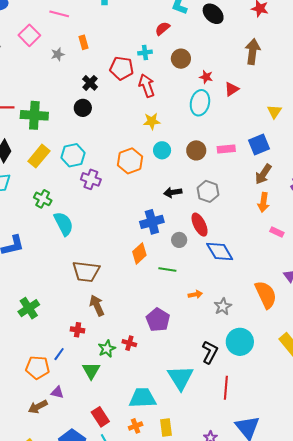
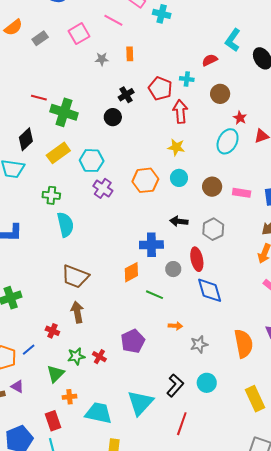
green cross: (43, 199) -> (51, 195), turned -36
cyan circle: (240, 342) -> (207, 383), size x0.7
orange cross: (136, 426) -> (69, 397), moved

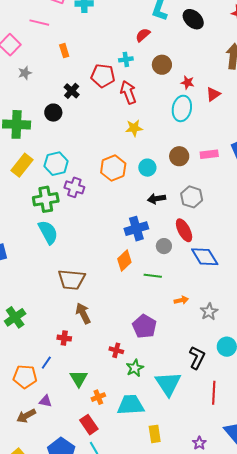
gray star: (102, 59) -> (25, 73), moved
black circle: (113, 117) -> (53, 113), moved
cyan circle: (179, 178) -> (147, 168), moved
green cross: (51, 195) -> (46, 199), moved, size x1.4
green star: (76, 356) -> (135, 368), moved

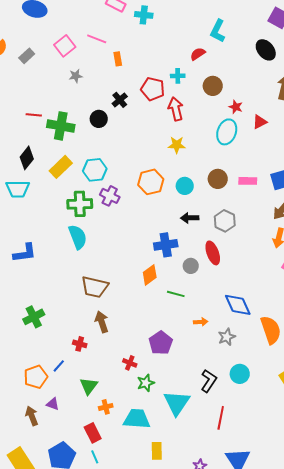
black ellipse: (193, 19) -> (266, 50), moved
pink line: (39, 23) -> (97, 39), moved
blue diamond: (205, 257) -> (238, 305), moved
orange pentagon: (25, 377) -> (36, 377), turned -30
brown arrow: (26, 416) -> (32, 416), turned 90

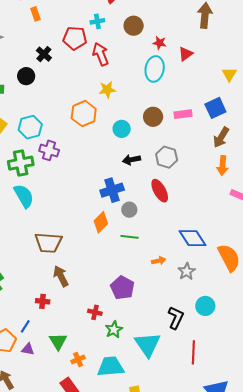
orange hexagon: (151, 182) -> (84, 114), moved
gray circle: (191, 266) -> (129, 210), moved
purple triangle: (53, 404) -> (28, 349), moved

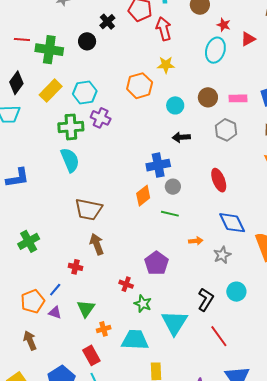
gray hexagon: (167, 157) -> (226, 130), moved
red ellipse: (160, 191) -> (219, 180), moved
green star: (114, 330) -> (143, 304), turned -30
red line: (193, 352) -> (219, 336), turned -45

